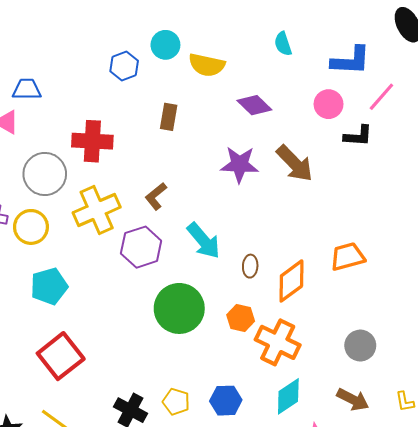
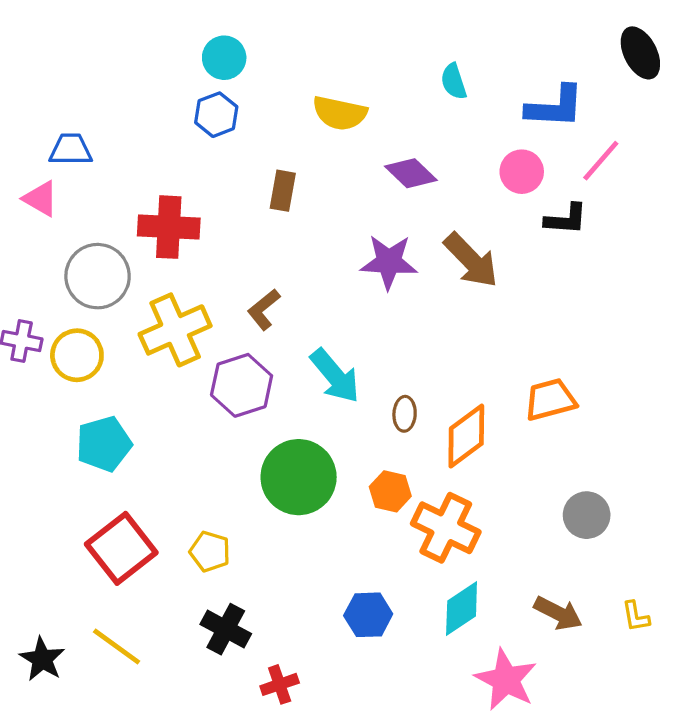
cyan circle: (165, 45) -> (224, 58), moved
gray circle: (360, 346) -> (587, 515), moved
yellow pentagon: (176, 402) -> (210, 552), moved

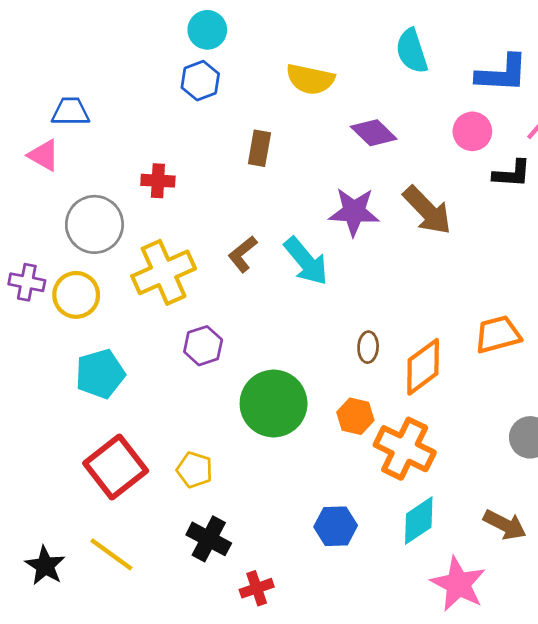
cyan semicircle: (454, 81) -> (412, 51), size x1.4
red cross: (169, 227) -> (158, 181), size x0.6
cyan arrow: (335, 376) -> (306, 261), moved
purple hexagon: (242, 385) -> (203, 346), moved, size x0.7

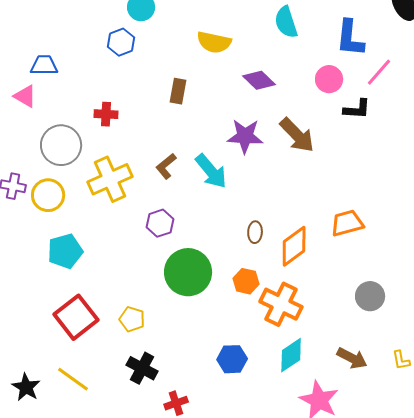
blue L-shape: (502, 74) -> (350, 38), turned 93
blue hexagon: (200, 81) -> (121, 42), moved
purple hexagon: (203, 346) -> (160, 223), moved

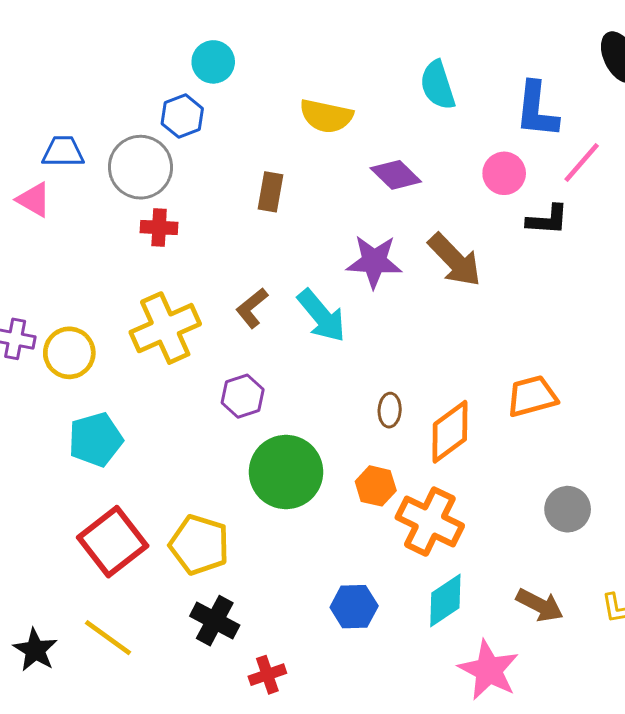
gray circle: (61, 145) -> (140, 167), moved
yellow pentagon: (132, 319) -> (199, 545), size x1.5

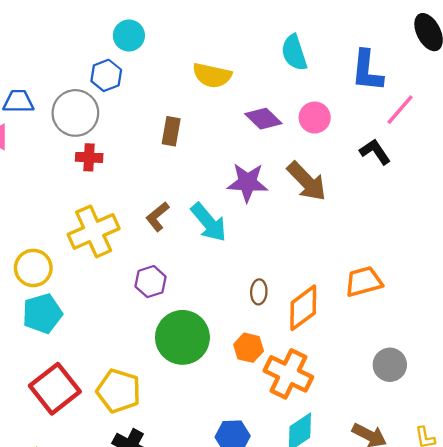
pink circle: (504, 173) -> (315, 118), moved
black L-shape: (547, 220) -> (375, 152), turned -128
yellow circle: (69, 353) -> (33, 268), moved

